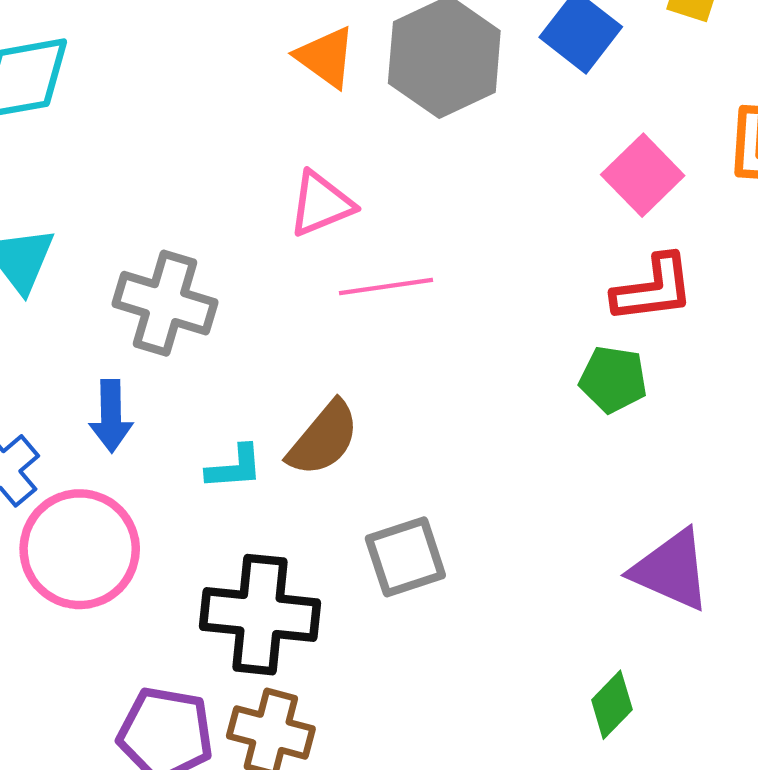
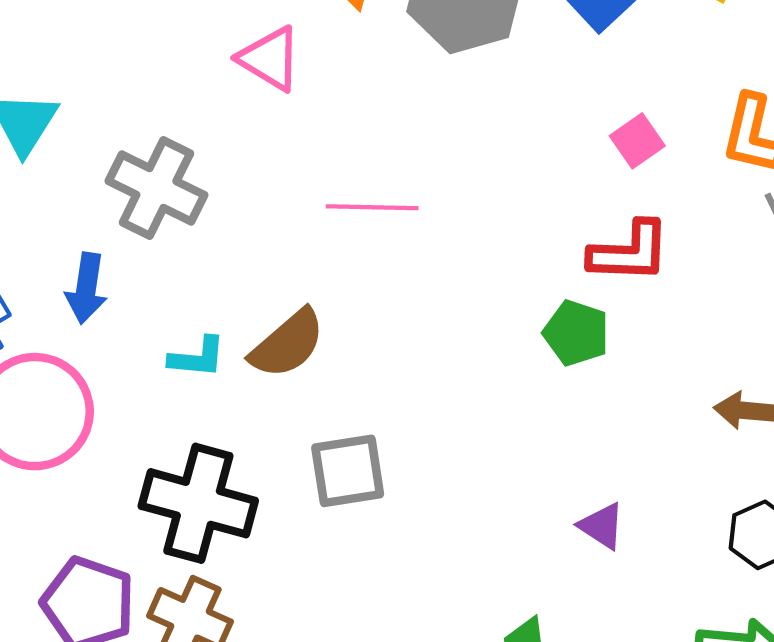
pink square: (643, 175) -> (637, 141), size x0.7
pink triangle: (321, 204) -> (270, 59), moved, turned 44
purple triangle: (671, 570) -> (602, 526), size x0.6

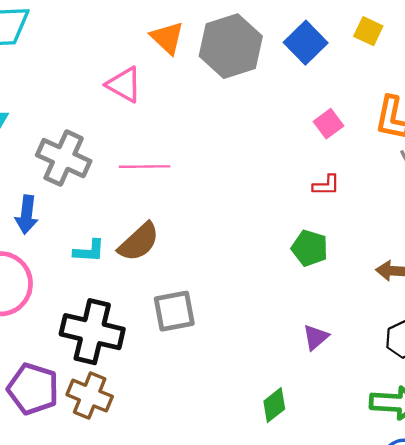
pink line: (372, 207) -> (145, 167), moved
red L-shape: (629, 252) -> (326, 185), size x0.6
green pentagon: (576, 333) -> (310, 248), moved
purple triangle: (602, 526) -> (316, 337), turned 48

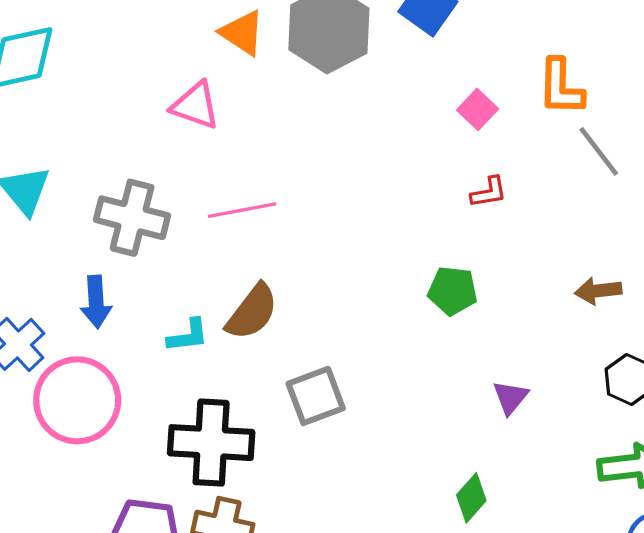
green pentagon: (310, 248) -> (453, 291), moved

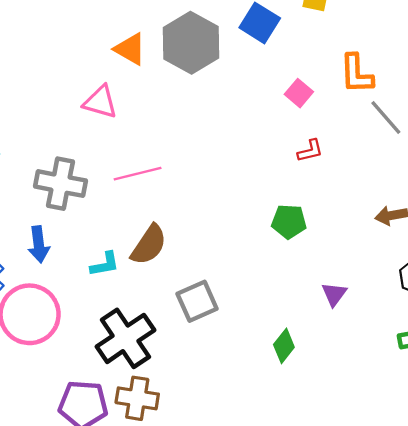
black cross: (211, 443) -> (125, 338), turned -34
green diamond: (471, 498) -> (284, 346), moved

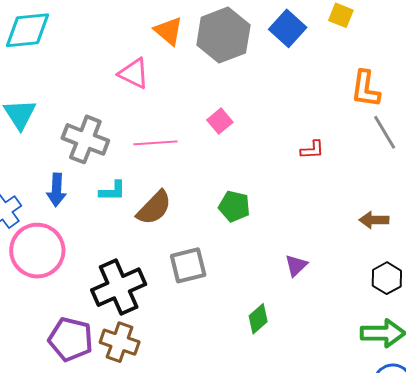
pink square: (299, 93) -> (220, 121), moved
green pentagon: (289, 222) -> (234, 206), moved
cyan L-shape: (105, 264) -> (112, 191), moved
purple triangle: (334, 294) -> (296, 266), moved

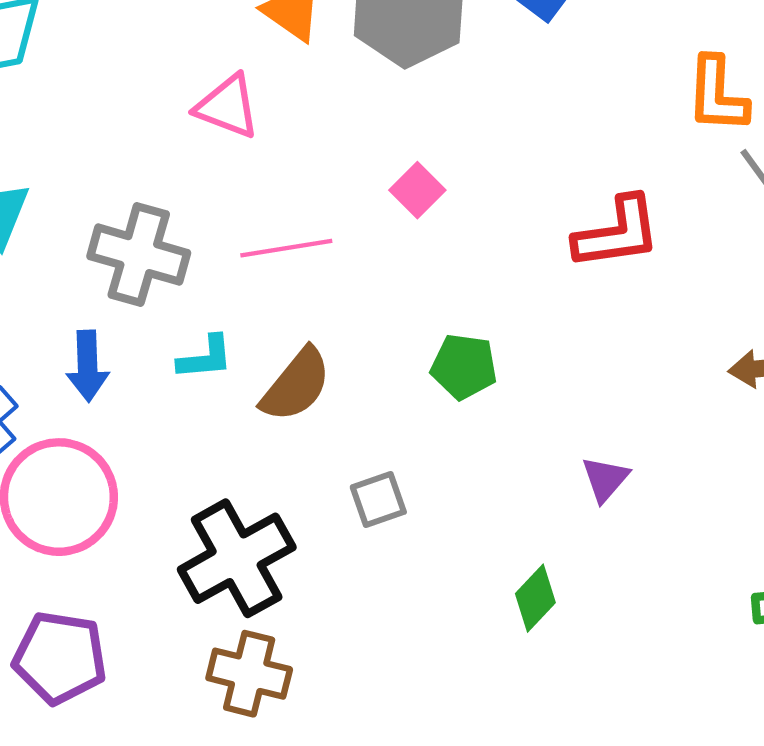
red L-shape: (312, 150) -> (617, 233), size x1.8
gray square: (188, 265) -> (378, 500), size x0.7
purple pentagon: (71, 339) -> (60, 658), moved

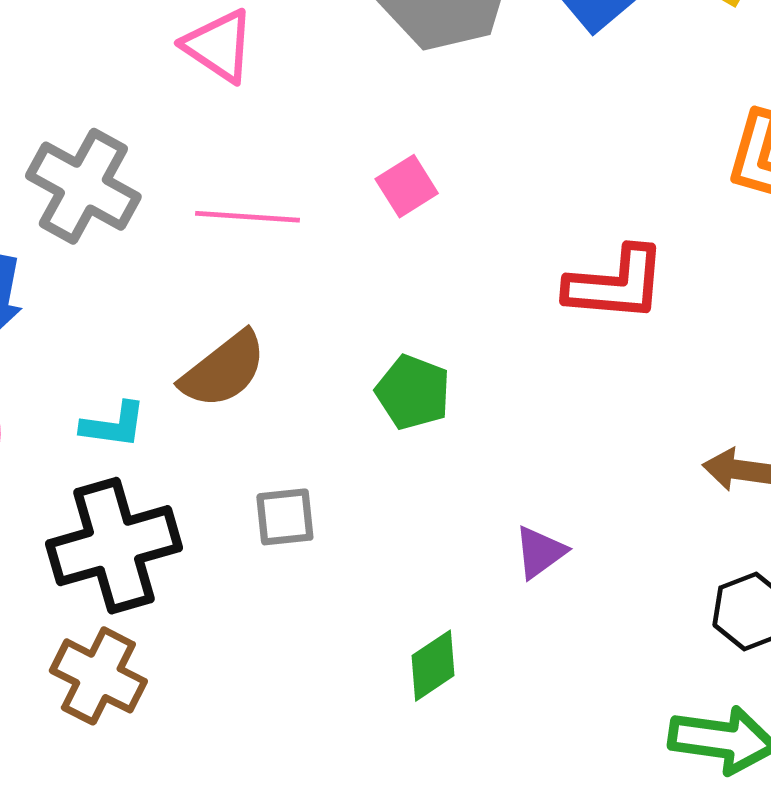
cyan L-shape: (205, 358) -> (114, 425), moved

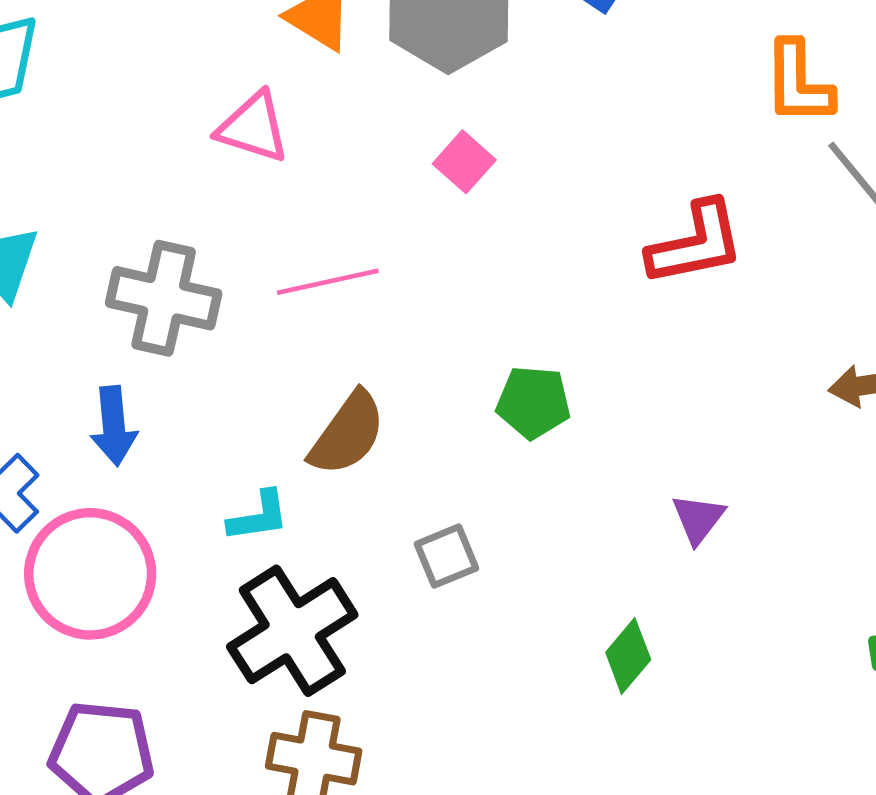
pink square: (407, 186) -> (464, 162), moved

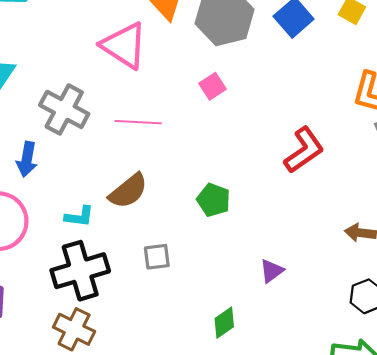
pink triangle: (253, 127) -> (124, 45), size x1.4
red L-shape: (696, 243) -> (304, 150), turned -39

